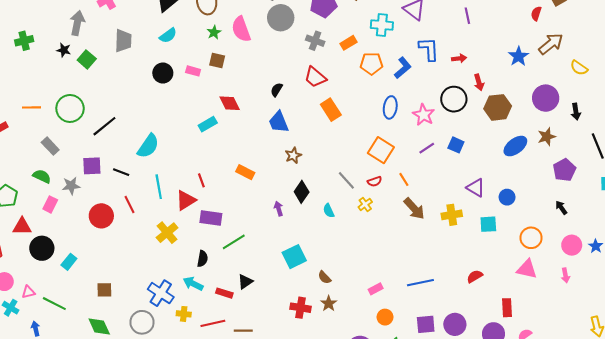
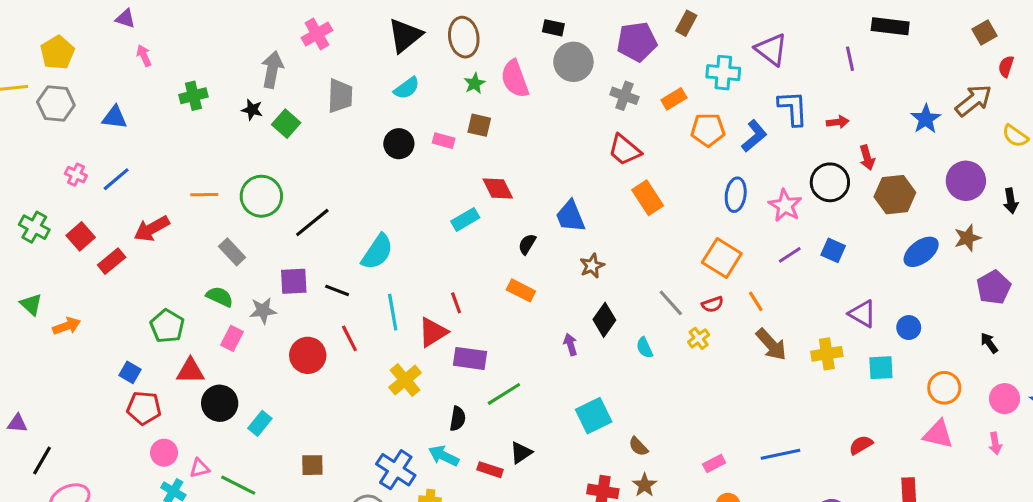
red semicircle: (536, 14) -> (1006, 66), moved
black semicircle: (277, 90) -> (527, 244), moved

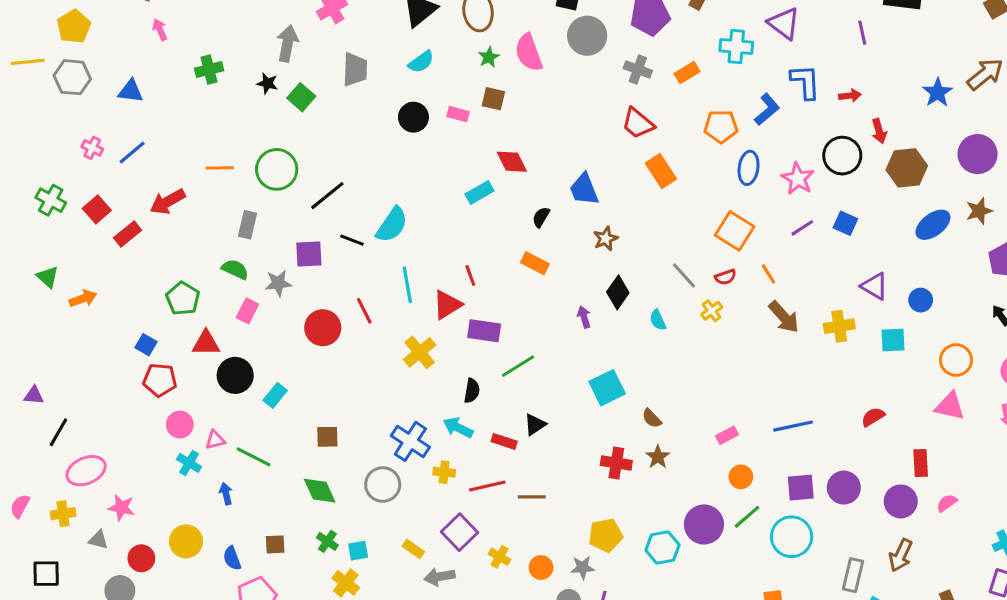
orange pentagon: (708, 130) -> (721, 126), moved
gray rectangle: (232, 252) -> (247, 225), turned 56
black line: (337, 290) -> (352, 240), moved

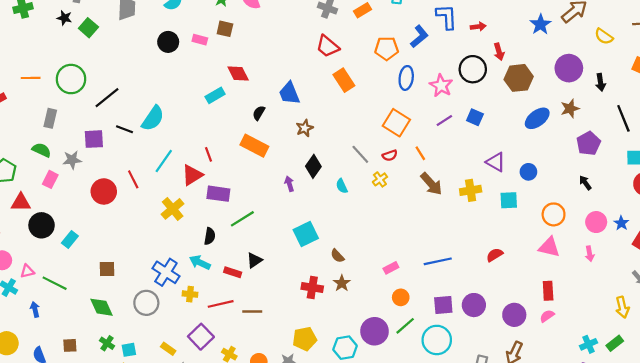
orange rectangle: (535, 263) -> (254, 146), size x1.4
cyan line: (407, 285) -> (164, 161), turned 45
red rectangle: (921, 463) -> (548, 291), moved

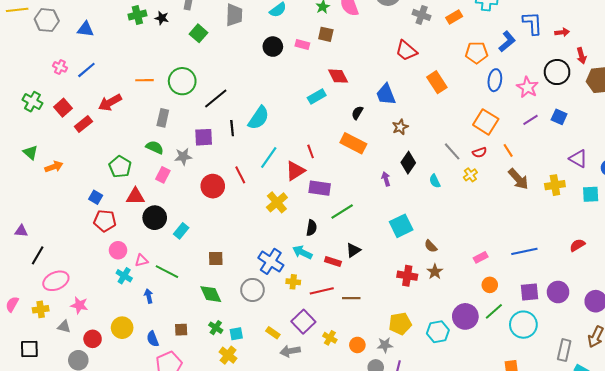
black star: (64, 18) -> (162, 18), moved
red trapezoid: (328, 46) -> (406, 51), moved
black line: (124, 129) -> (232, 128), turned 63

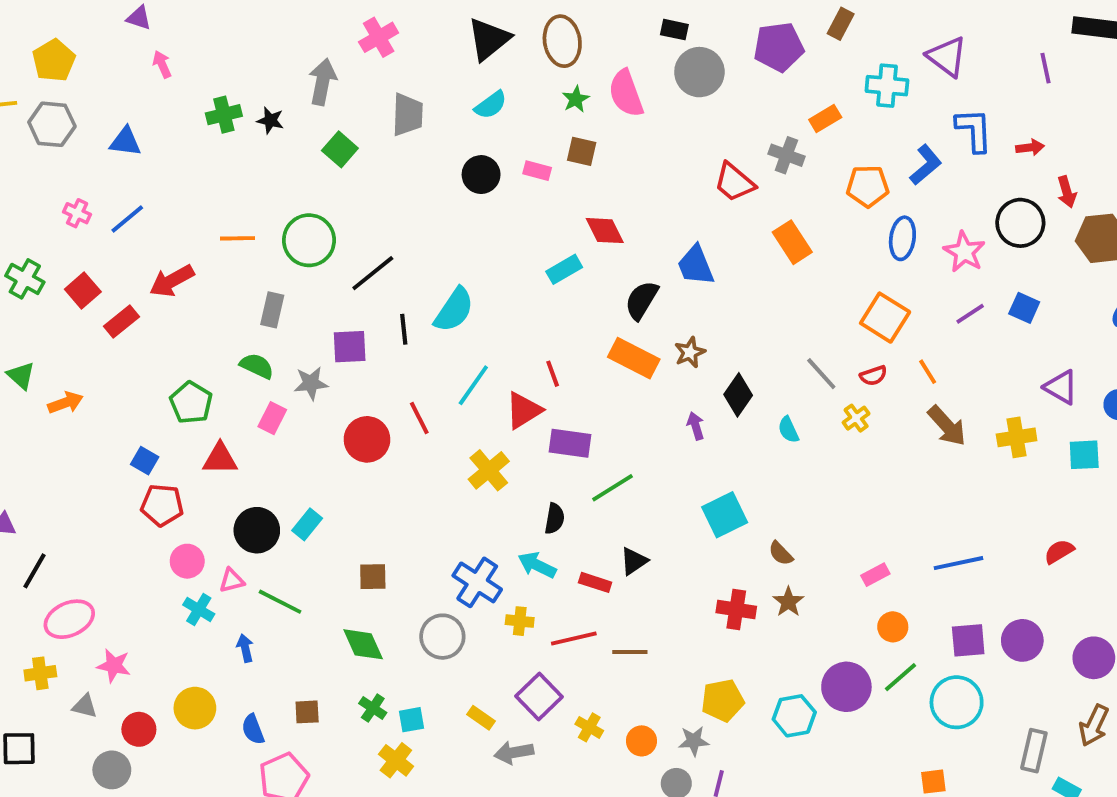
gray cross: (422, 15) -> (786, 155), moved
black semicircle: (357, 113) -> (641, 300), size x1.5
brown star: (400, 127) -> (690, 352), moved
black circle: (155, 218) -> (257, 530), moved

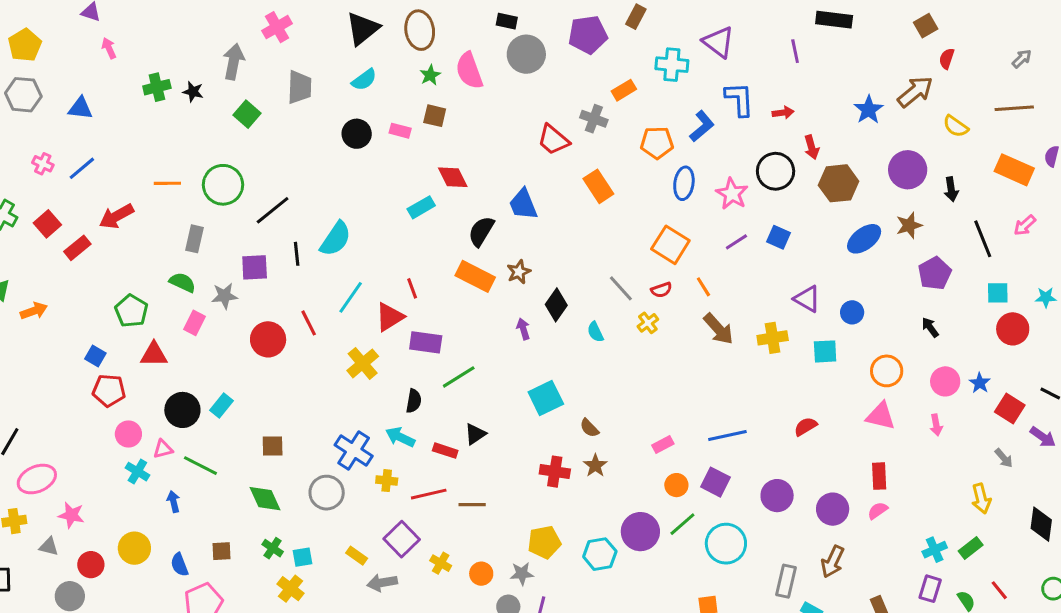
purple square: (968, 640) -> (715, 482), moved, turned 32

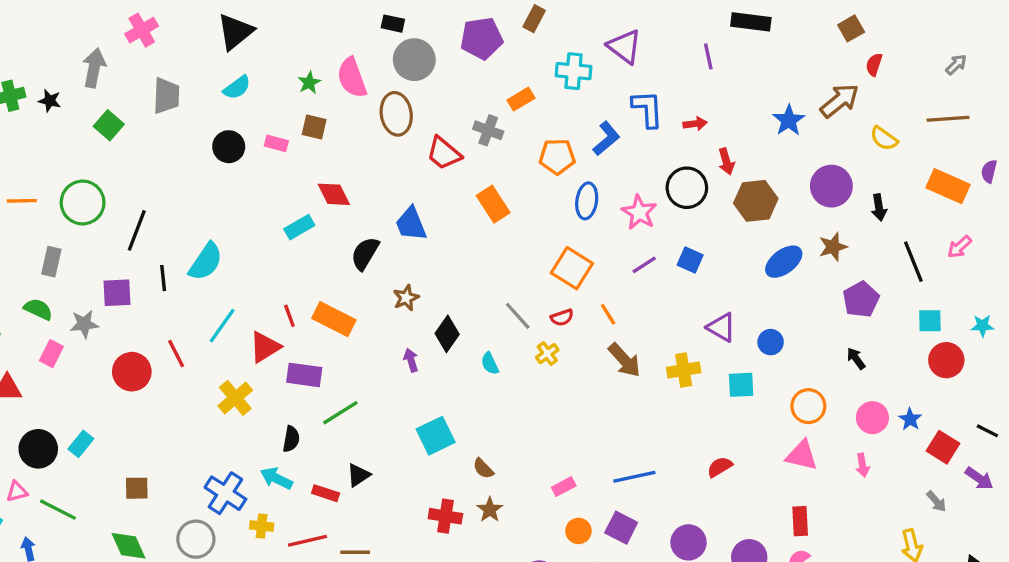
brown ellipse: (420, 30) -> (396, 114), moved
black line: (273, 210) -> (137, 230), turned -30
orange rectangle: (475, 276) -> (334, 319), moved

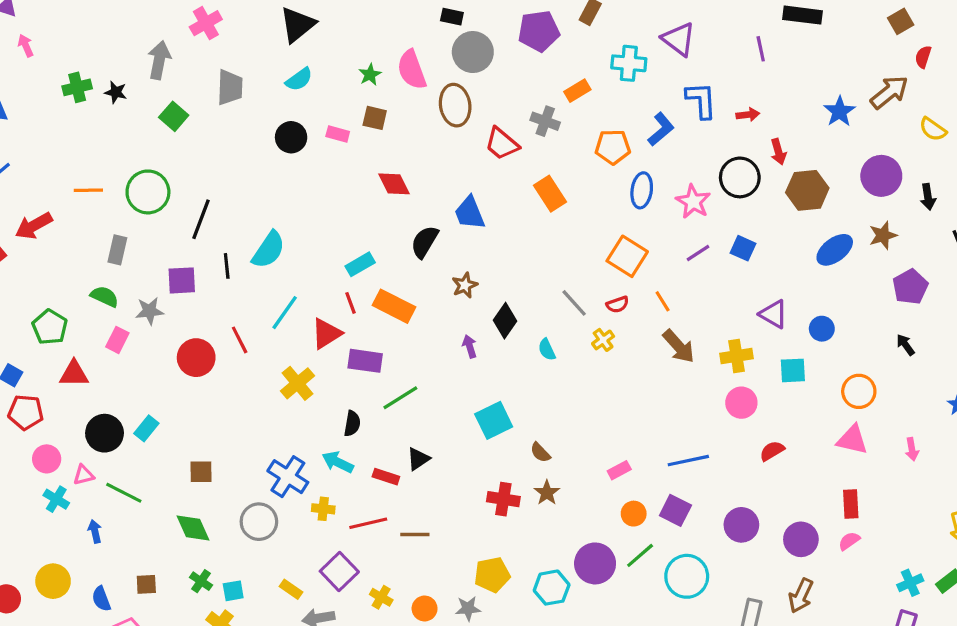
cyan rectangle: (299, 227) -> (360, 264), moved
pink circle: (872, 418) -> (741, 403), moved

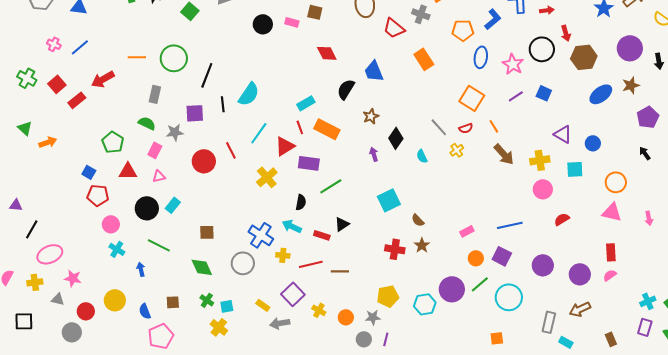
pink triangle: (84, 475) -> (159, 176), moved
brown arrow: (801, 596) -> (580, 309), turned 40

